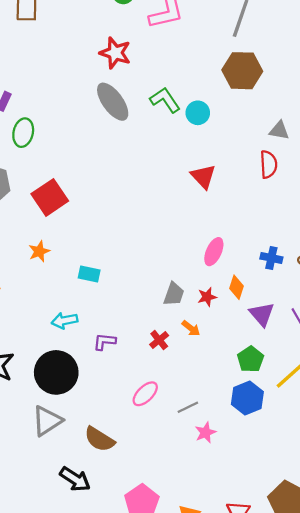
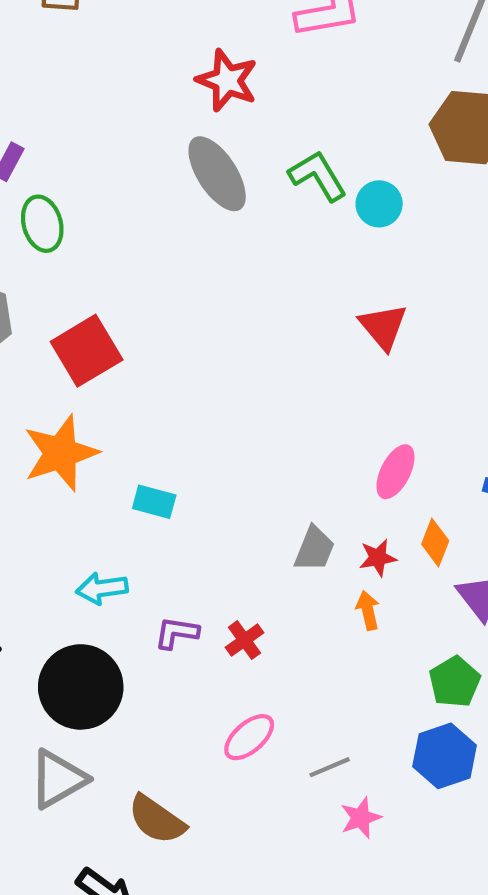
green ellipse: (23, 133) -> (42, 224), turned -32
orange star: (39, 251) -> (61, 453), size x1.8
orange arrow: (191, 328) -> (368, 610), moved, turned -144
red cross: (159, 340) -> (244, 640), moved

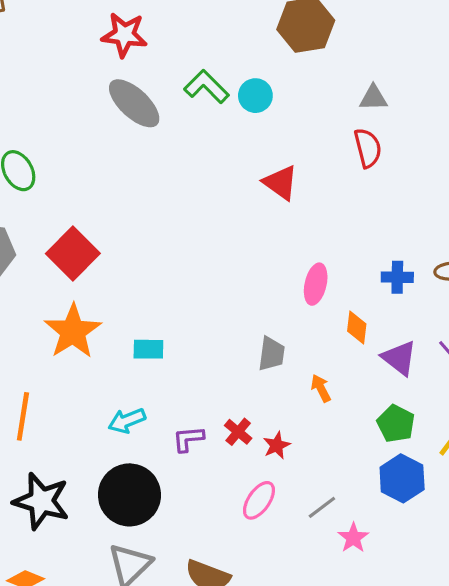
red star: (378, 558) -> (277, 445), moved

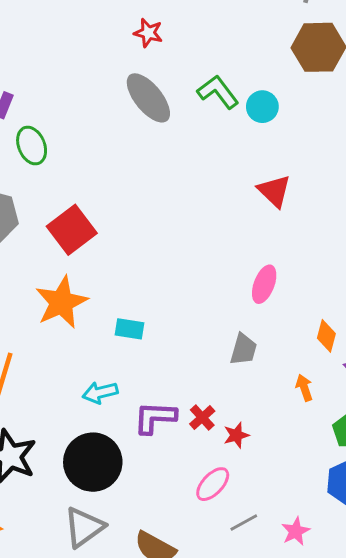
red star: (124, 35) -> (148, 33), size x0.7
pink ellipse: (316, 284) -> (264, 284), moved
orange arrow: (321, 388) -> (304, 388), moved
purple L-shape: (188, 439) -> (155, 418), size x1.4
gray line: (322, 507) -> (244, 522), moved

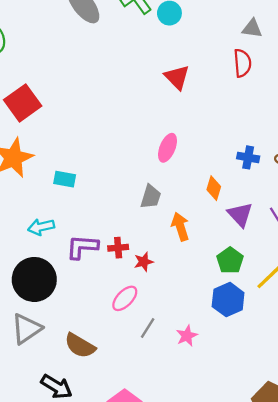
orange arrow: (304, 388) -> (180, 227), moved, size x1.4
red cross: (202, 418) -> (118, 248), turned 36
gray line: (244, 522) -> (148, 328), turned -30

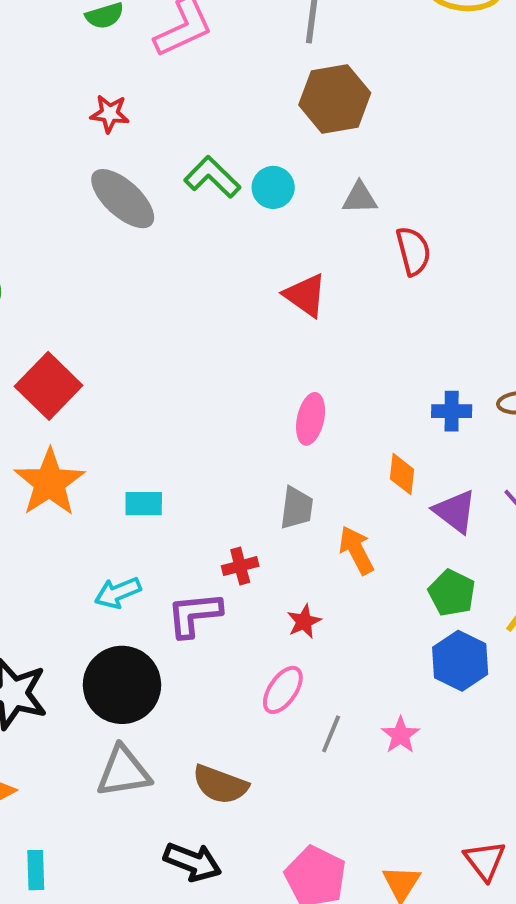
gray triangle: (252, 28) -> (360, 198), moved
red cross: (118, 248) -> (240, 566), moved
gray triangle: (26, 329) -> (123, 772), turned 36

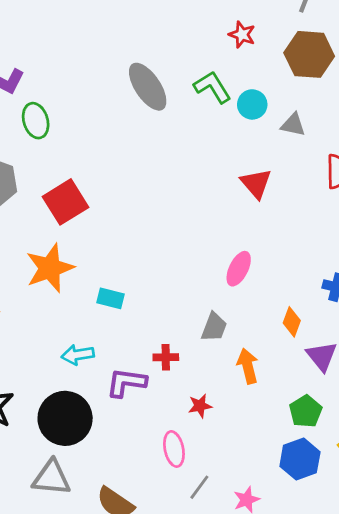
red star: (110, 114) -> (242, 35), moved
gray triangle: (360, 198) -> (293, 125), moved
pink ellipse: (283, 690) -> (174, 449), turned -60

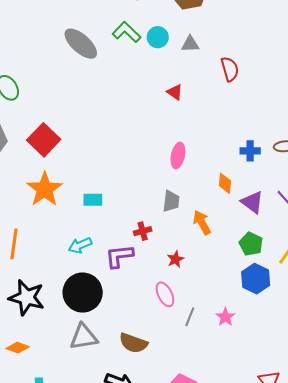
red triangle: (256, 183) -> (175, 92), size x0.7

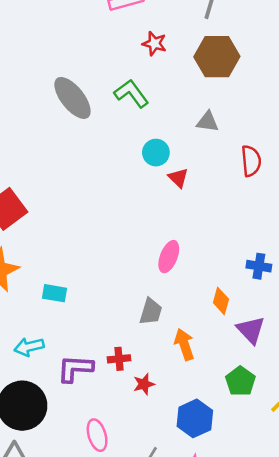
cyan circle: (158, 37) -> (156, 153), moved
red cross: (143, 231) -> (119, 359), moved
blue hexagon: (256, 279) -> (195, 418), moved
pink ellipse: (165, 294) -> (97, 435), moved

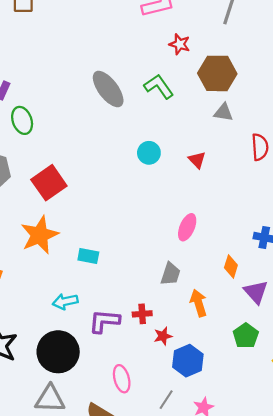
brown hexagon: (217, 57) -> (217, 73), moved
cyan circle: (156, 153) -> (149, 153), moved
blue hexagon: (195, 418) -> (188, 361), moved

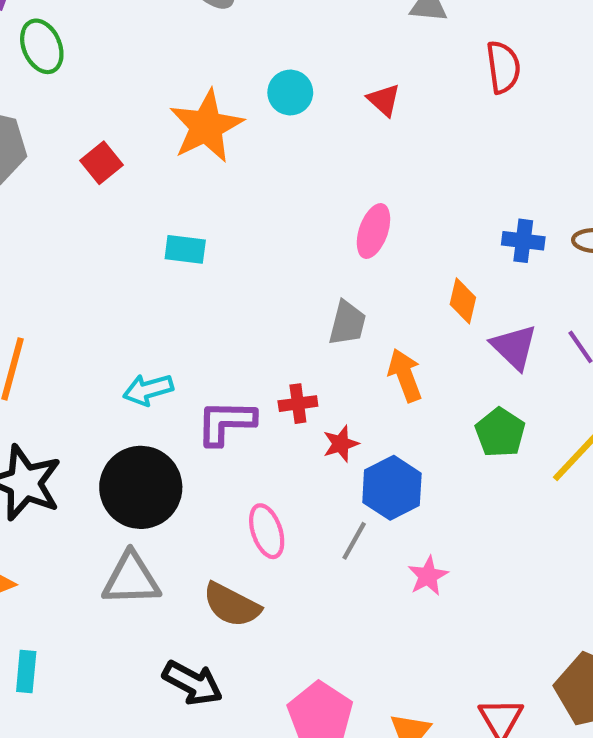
red square: (49, 183) -> (102, 163), size x0.6
orange star: (40, 235) -> (206, 126), moved
cyan rectangle: (88, 256) -> (185, 249), moved
gray line: (166, 400) -> (354, 541), moved

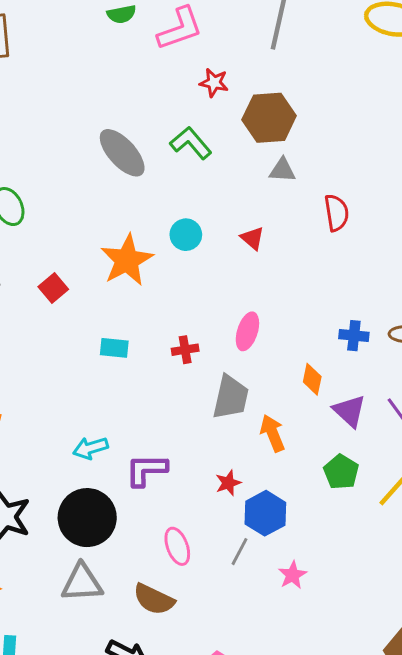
gray trapezoid: (347, 323) -> (231, 397), size x1.4
red cross: (298, 404) -> (185, 350), moved

